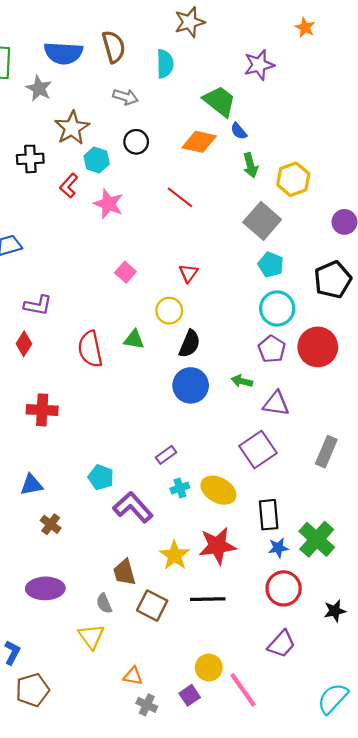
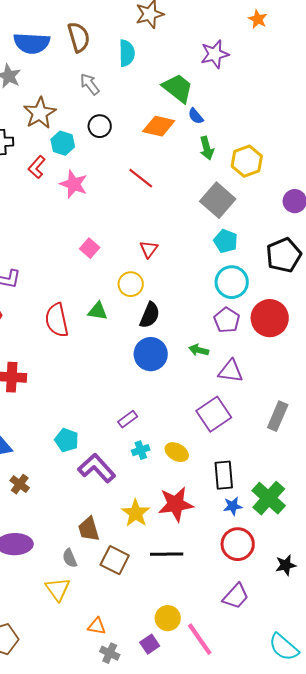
gray arrow: (125, 97) -> (90, 84), turned -145
yellow ellipse: (218, 490) -> (177, 452), size x0.7
cyan semicircle: (333, 698) -> (284, 647), turned -92

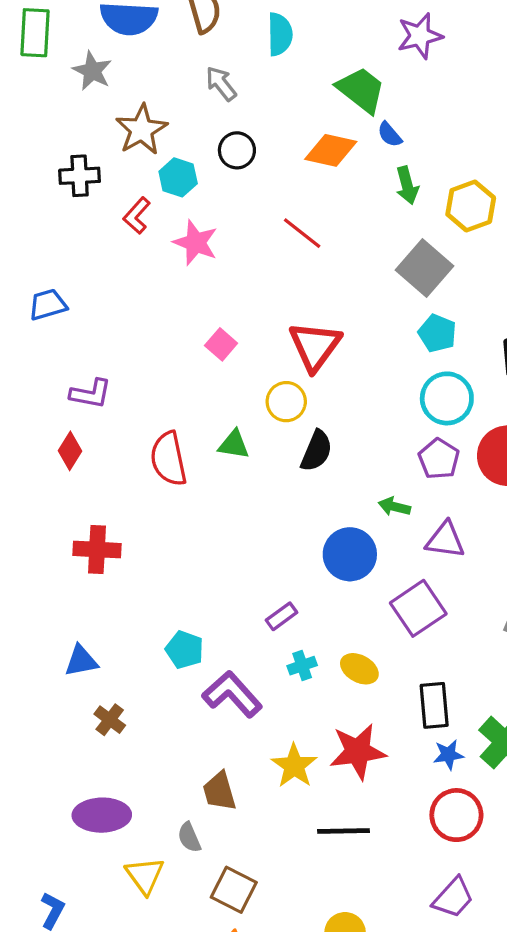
red triangle: (149, 249) -> (315, 346), size x1.8
blue circle: (151, 354) -> (350, 554), moved
brown square: (115, 560) -> (234, 890), moved
yellow triangle: (58, 589) -> (145, 875), moved

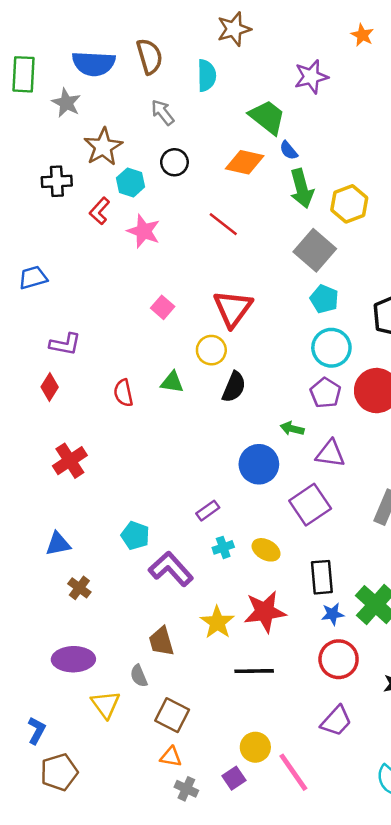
green arrow: (407, 185) -> (302, 188), size x1.4
red semicircle: (169, 459) -> (123, 393), size x0.7
red cross: (97, 550) -> (70, 461), turned -36

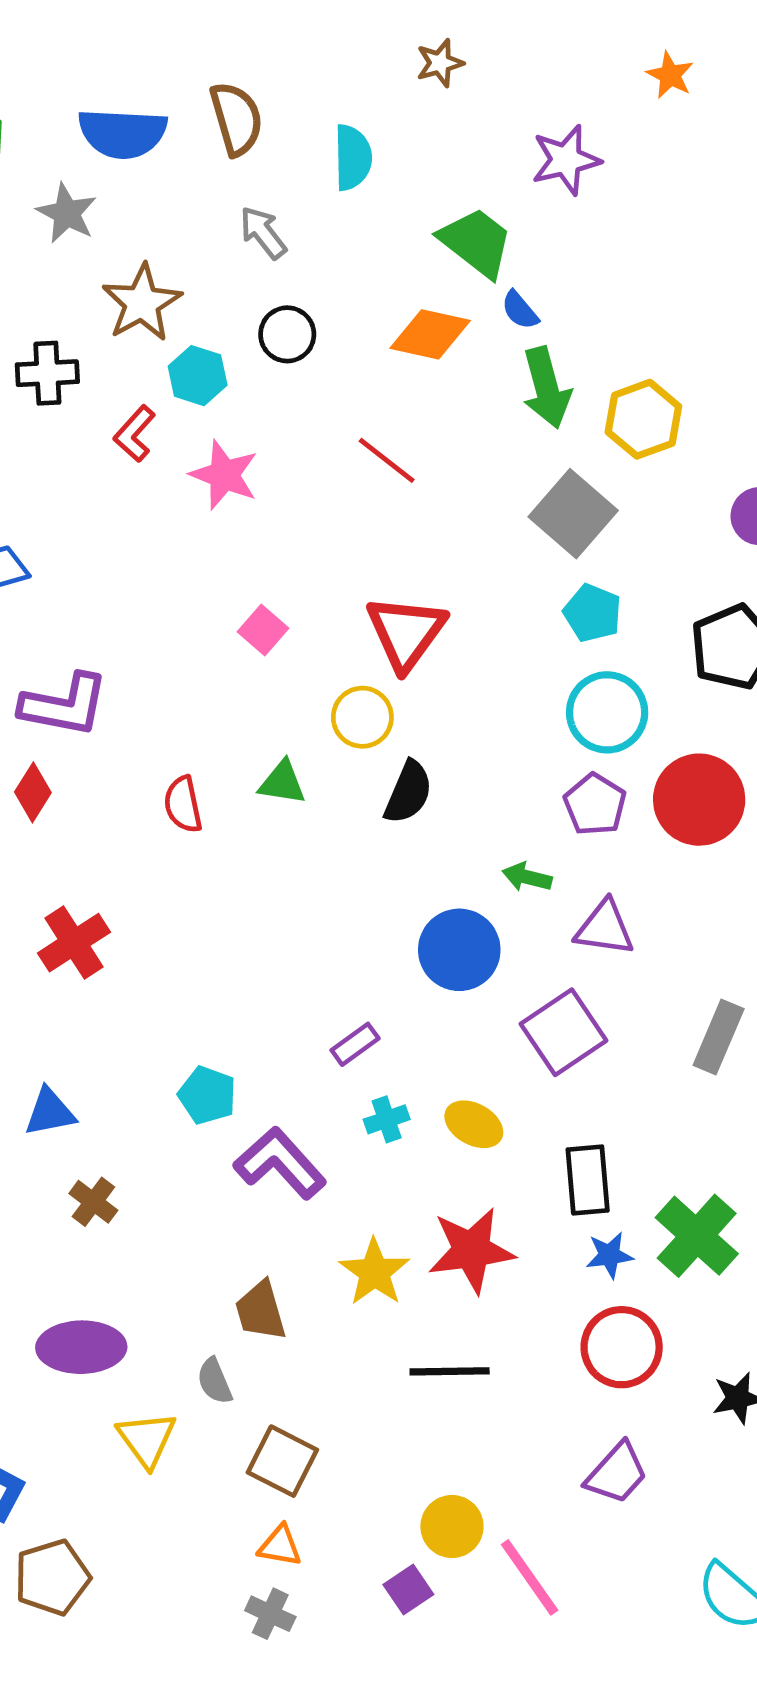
brown star: (234, 29) -> (440, 63), moved, size x0.7
purple L-shape: (65, 344) -> (64, 705), size x1.4
gray cross: (186, 789) -> (270, 1614), moved

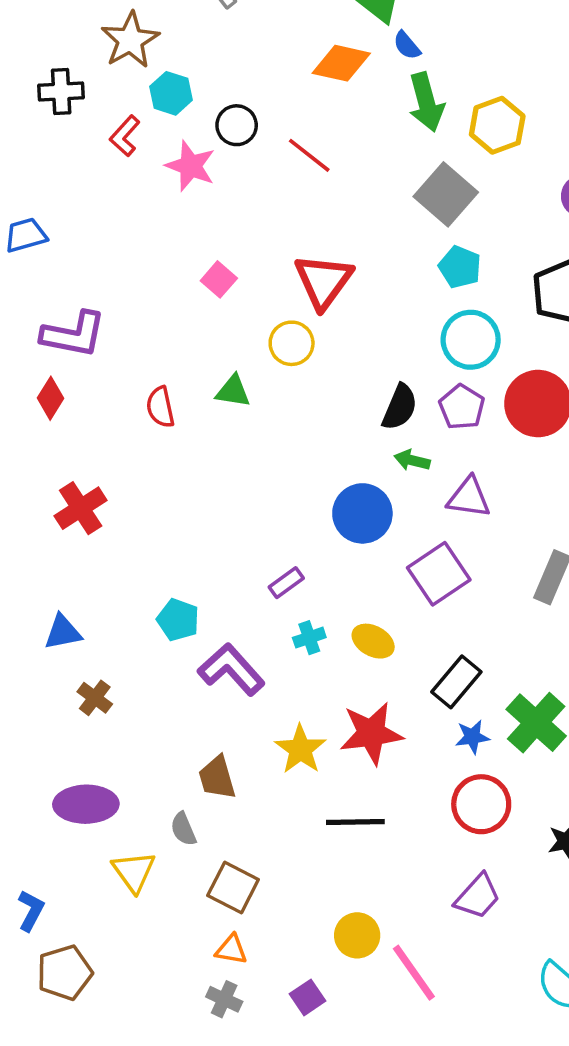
black circle: (287, 334) -> (237, 125), moved
black semicircle: (408, 792) -> (400, 407), moved
black rectangle: (588, 1180) -> (456, 682), turned 45
purple square: (408, 1589) -> (307, 997), moved

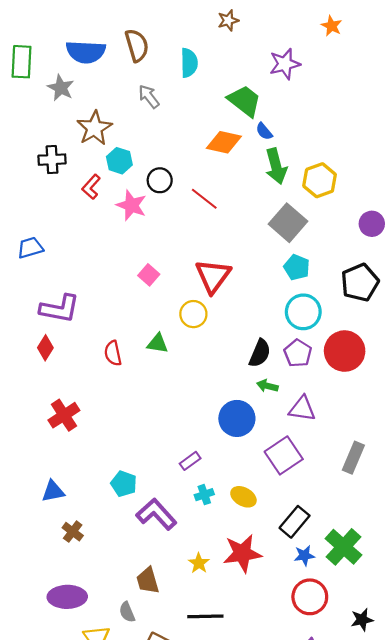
yellow star: (300, 749) -> (199, 563), size x0.7
black line: (355, 822) -> (205, 616), moved

